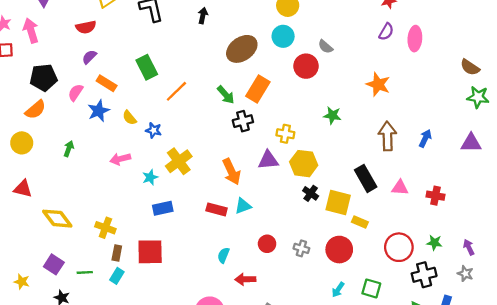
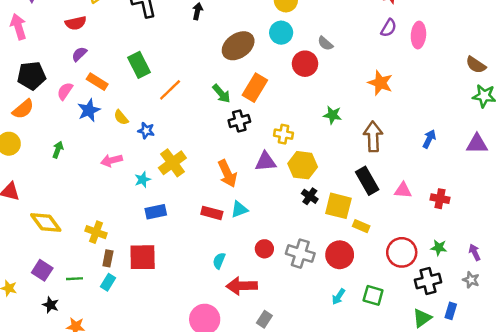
brown arrow: (387, 136) -> (373, 137), moved
gray cross: (301, 248) -> (300, 254), size x1.6
red arrow: (245, 279) -> (242, 286), size x1.4

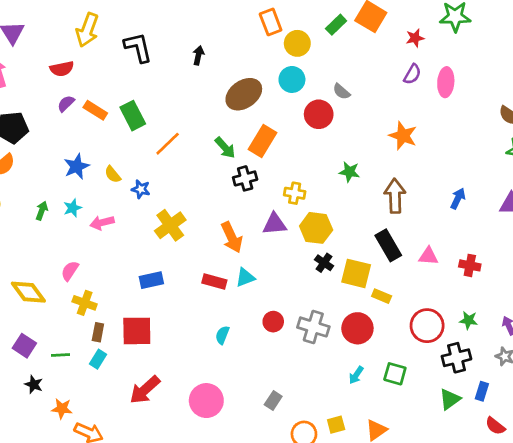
orange rectangle: (97, 82) -> (95, 110), moved
pink semicircle: (65, 91) -> (70, 271), moved
cyan star: (143, 180) -> (73, 208), moved
red arrow: (242, 286) -> (145, 390), moved, turned -40

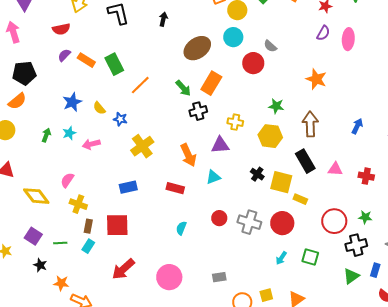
yellow hexagon: (316, 228) -> (270, 136), moved
cyan triangle: (245, 277) -> (213, 177), moved
gray rectangle: (273, 401) -> (219, 277), turned 48

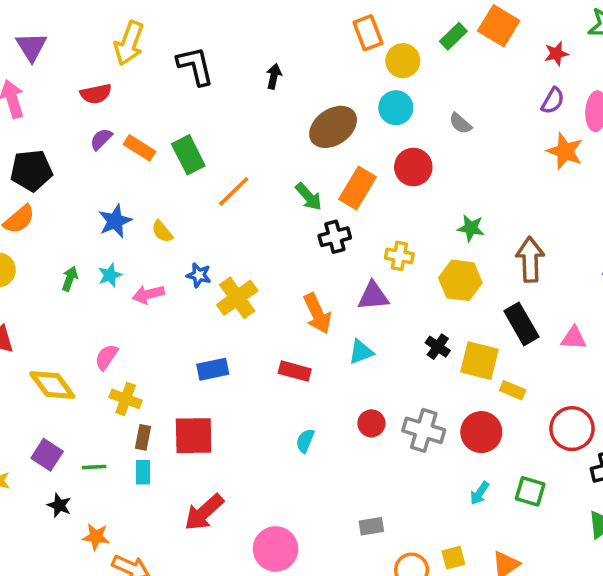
red circle: (253, 63) -> (413, 167), moved
orange star: (316, 79) -> (565, 151), moved
blue star: (120, 119) -> (199, 275), moved
cyan rectangle: (88, 246) -> (143, 472), turned -32
pink circle: (169, 277) -> (276, 549), moved

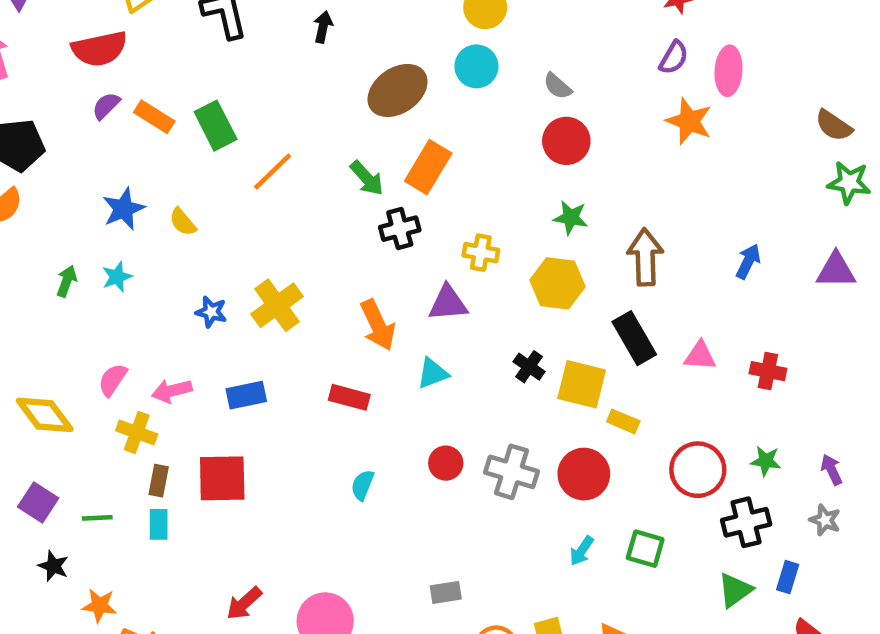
red semicircle: (96, 94) -> (99, 49), size x1.4
red circle: (413, 167) -> (566, 141), moved
blue star: (199, 275) -> (211, 312), moved
pink arrow: (148, 294) -> (172, 391), moved
red arrow: (204, 512) -> (244, 603), moved, size x0.7

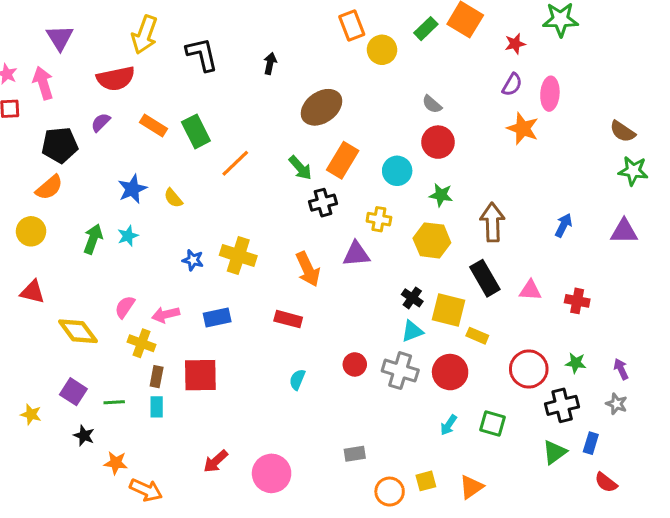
cyan circle: (476, 66) -> (397, 171), moved
purple semicircle: (106, 106) -> (101, 122), moved
green arrow: (67, 281) -> (93, 239), size x1.4
yellow cross: (277, 305) -> (238, 256), turned -36
cyan triangle: (433, 373) -> (412, 331), moved

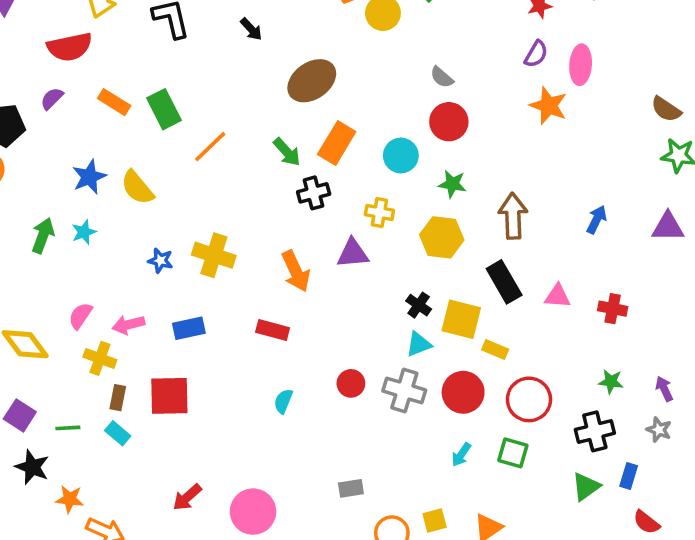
black arrow: (270, 63) -> (251, 29), turned 125
yellow semicircle: (173, 198) -> (137, 188), size x1.5
red circle: (529, 369) -> (529, 399), moved
cyan rectangle: (157, 407) -> (118, 433), turned -50
black star: (84, 436) -> (32, 467), size x1.4

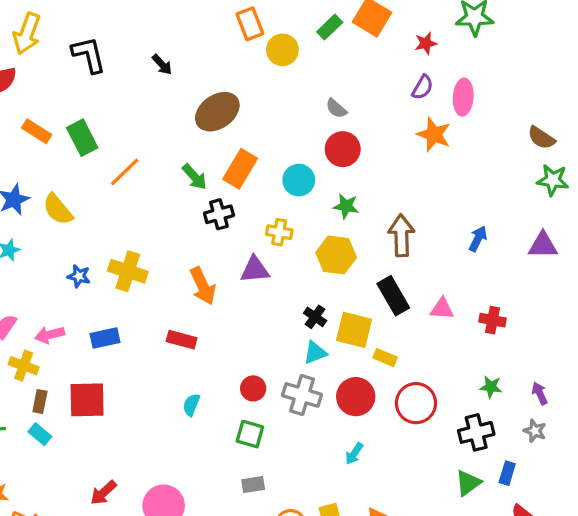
green square: (513, 453) -> (250, 434), moved

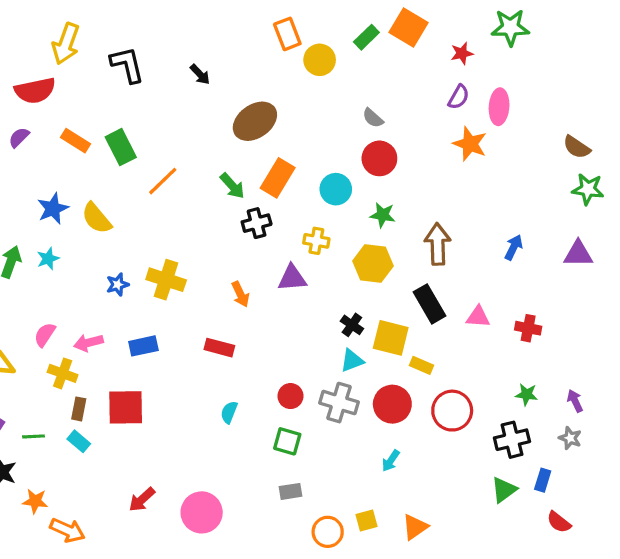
blue star: (79, 276) -> (118, 285), turned -30
orange arrow: (203, 286) -> (240, 294), size x0.7

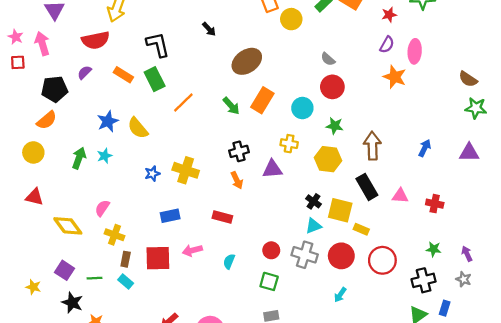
black L-shape: (127, 65) -> (158, 45), moved
black cross: (257, 223) -> (239, 151), moved
pink arrow: (88, 343) -> (192, 250), moved

